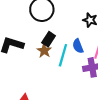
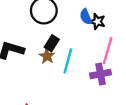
blue semicircle: (78, 46) -> (86, 17), moved

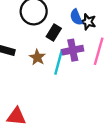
black rectangle: (52, 43) -> (54, 33), moved
purple cross: (100, 74) -> (73, 50), moved

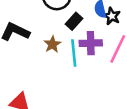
cyan line: (59, 62) -> (74, 53), turned -30

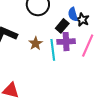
black rectangle: (74, 21) -> (62, 26), moved

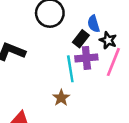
black star: (82, 20) -> (108, 40), moved
brown star: (36, 43) -> (61, 98), moved

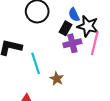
black star: (108, 40) -> (88, 26), size x1.5
cyan line: (70, 69) -> (36, 63), moved

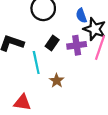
black rectangle: (65, 28) -> (52, 43), moved

